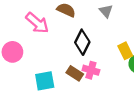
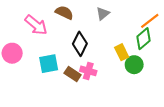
gray triangle: (106, 11) -> (103, 14), turned 32
cyan square: (45, 81) -> (49, 64), moved

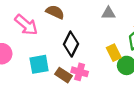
gray triangle: (103, 14) -> (108, 13), moved, turned 40

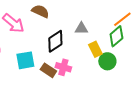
gray triangle: (108, 13) -> (81, 28), moved
black diamond: (71, 44) -> (55, 41), turned 30

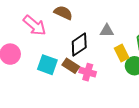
cyan square: (25, 60) -> (47, 65), turned 30
brown rectangle: (48, 70) -> (71, 66), moved

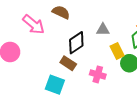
cyan square: (47, 65) -> (55, 85), moved
pink cross: (88, 72) -> (98, 74), moved

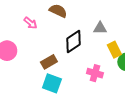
pink arrow: (34, 24) -> (31, 23), size x0.6
brown rectangle: (68, 63) -> (49, 62), moved, turned -63

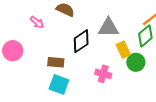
gray triangle: (100, 28) -> (108, 28), size x1.5
brown rectangle: (49, 62) -> (56, 62), turned 35

